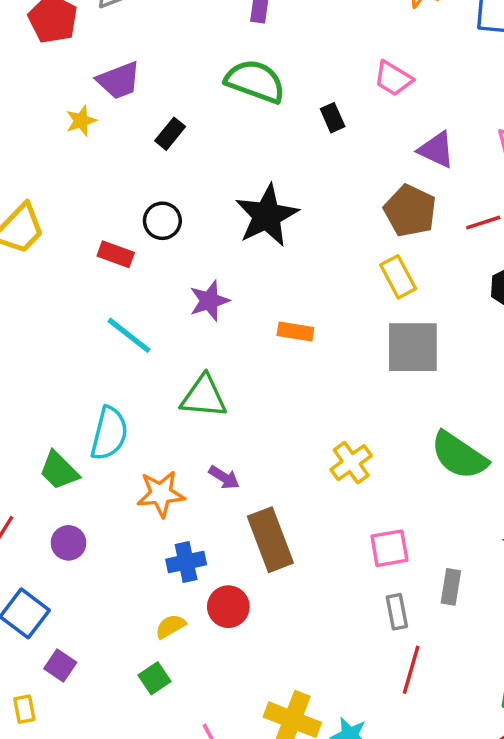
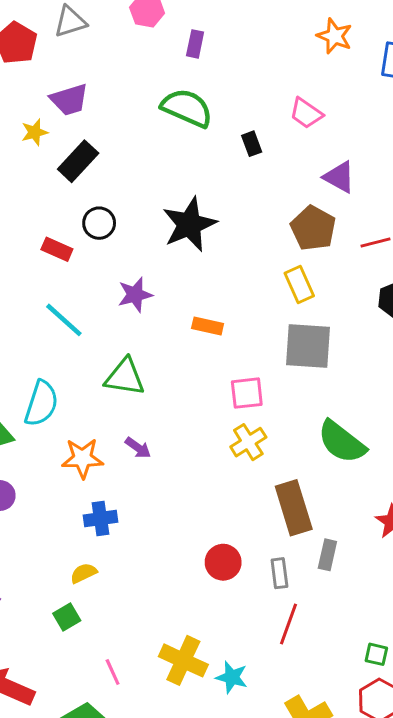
black rectangle: (170, 134) -> (78, 161), moved, size x1.5
brown rectangle: (270, 540) -> (294, 508), moved
pink square: (389, 548) -> (247, 393), moved
red circle: (228, 607) -> (223, 562), moved

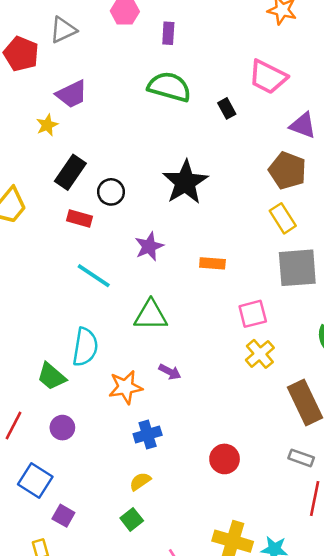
pink trapezoid: (306, 113) -> (268, 77), size x1.4
black rectangle: (78, 161) -> (70, 172), moved
red circle: (223, 562) -> (225, 459), moved
gray rectangle: (279, 573) -> (301, 458), turned -55

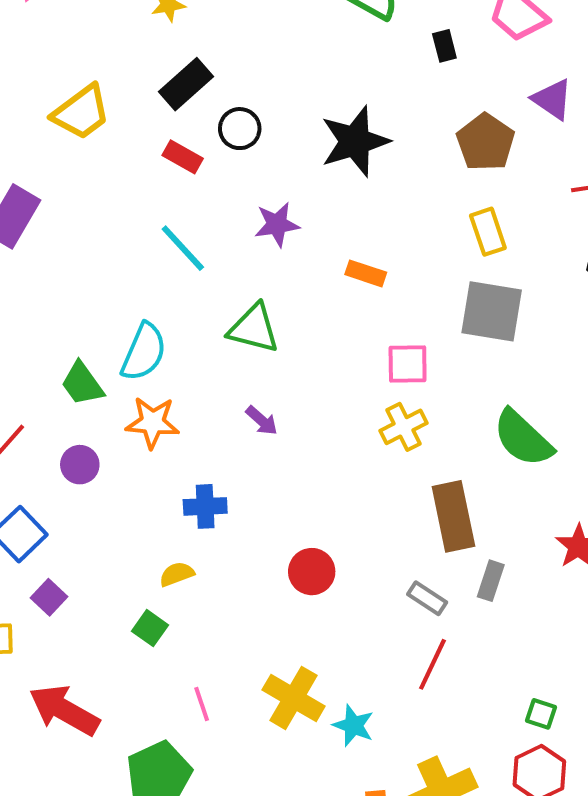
brown pentagon: (288, 171) -> (486, 142), moved
orange star: (126, 387) -> (153, 422), moved
green square: (132, 519) -> (150, 628), turned -30

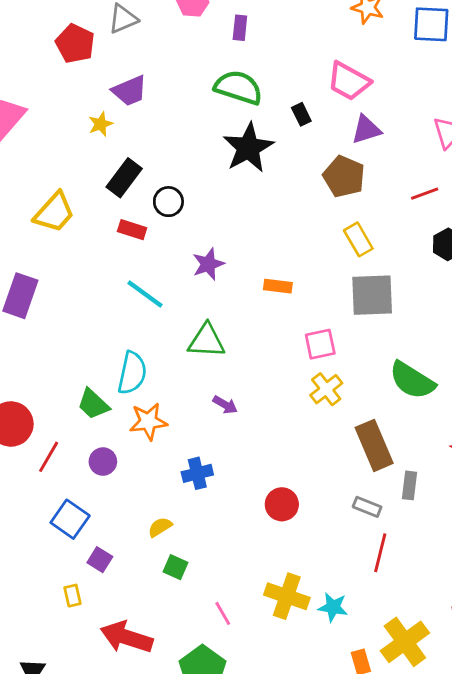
purple triangle: (552, 99) -> (366, 130), moved, turned -40
black star: (355, 141) -> (248, 148), moved
yellow semicircle: (177, 574) -> (160, 527), moved

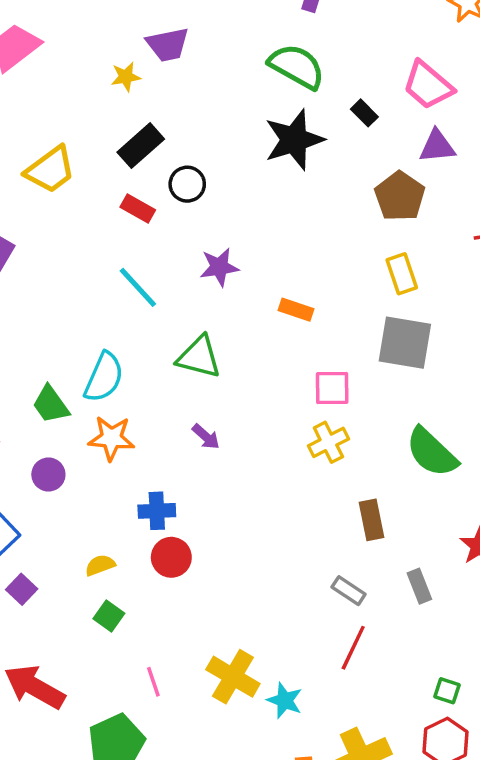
black rectangle: (301, 114) -> (364, 113), turned -30
brown rectangle: (374, 445) -> (371, 520), size x0.7
gray rectangle: (410, 485) -> (419, 586), moved, turned -40
red circle: (282, 504) -> (171, 557), moved

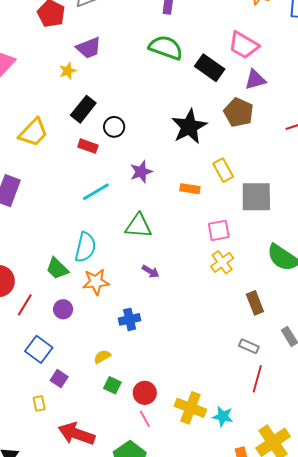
black rectangle: (364, 113) -> (210, 68), size x1.8
black star: (294, 140) -> (189, 127), moved
yellow rectangle: (402, 274) -> (223, 170), moved
cyan line: (138, 287) -> (96, 192), turned -68
red circle: (171, 557) -> (145, 393), moved

